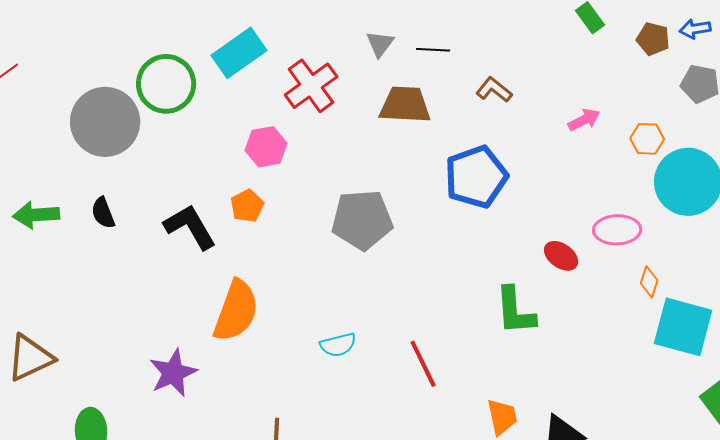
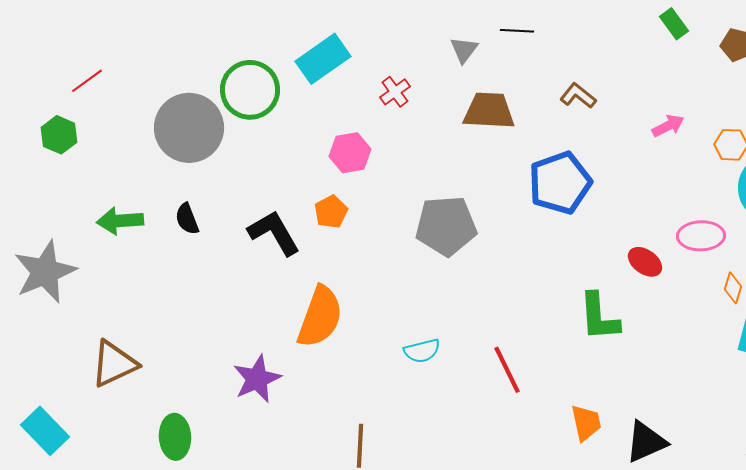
black line: (433, 50) -> (517, 31), moved
red cross: (311, 86) -> (395, 92), size x0.6

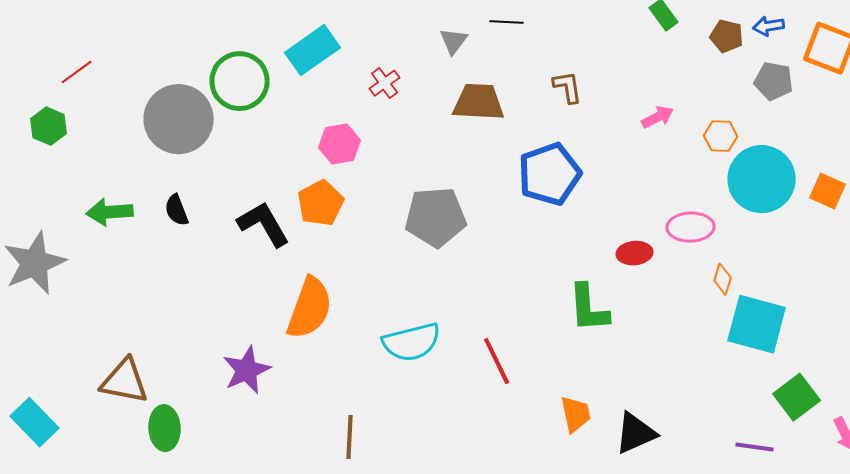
brown L-shape: (578, 96) -> (568, 87), turned 42
orange pentagon: (331, 212) -> (321, 203), size x1.4
red ellipse: (645, 262) -> (635, 253), turned -40
cyan semicircle: (422, 351) -> (412, 342), size x1.6
brown triangle: (114, 364) -> (125, 381), moved, turned 36

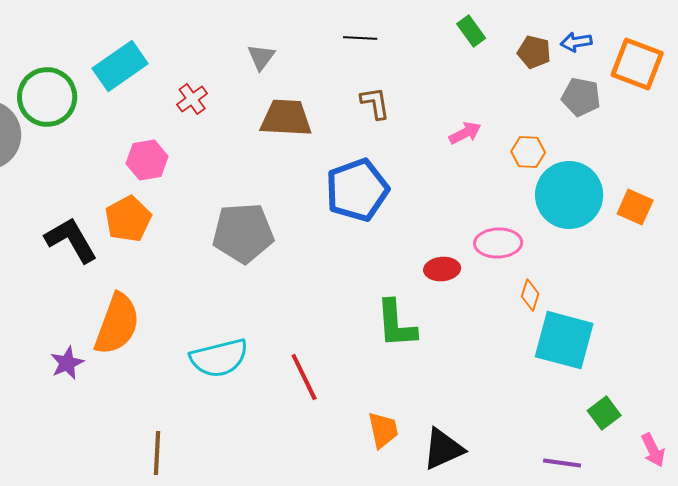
black line: (507, 22) -> (360, 38), moved
purple star: (247, 370) -> (67, 363), moved, size x0.7
green square: (797, 397) -> (604, 413), size x0.7

